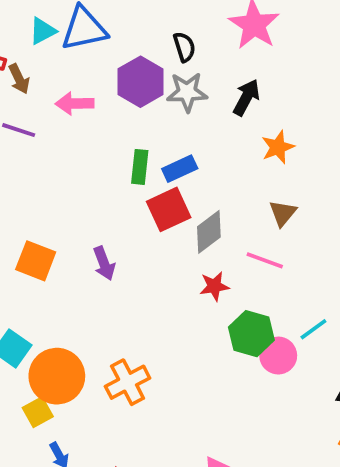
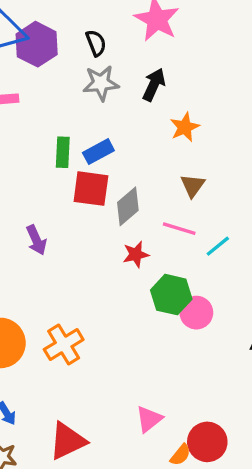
purple hexagon: (141, 82) -> (37, 44), moved
red square: (169, 209) -> (91, 189), turned 36
cyan line: (313, 329) -> (218, 246), moved

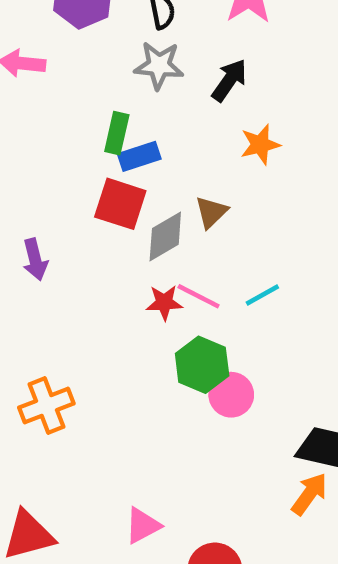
green rectangle: (63, 152) -> (117, 133), moved
brown triangle: (193, 186) -> (211, 212), moved
pink line: (179, 229) -> (199, 296), moved
cyan line: (218, 246) -> (262, 295), moved

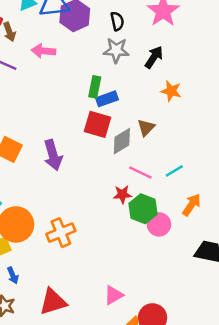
orange star: (260, 145) -> (171, 91), turned 30
purple arrow: (35, 259) -> (53, 155), size x1.4
red star: (164, 303) -> (122, 194), moved
orange arrow: (309, 494) -> (192, 205), moved

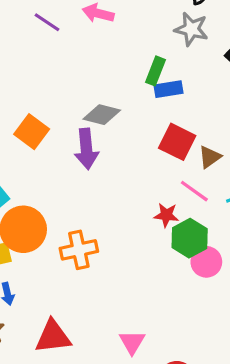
red square: (97, 124) -> (177, 142), moved
brown triangle: (146, 128) -> (210, 157), moved
gray diamond: (122, 141) -> (102, 115), moved, turned 36
pink triangle: (114, 295) -> (132, 342), turned -40

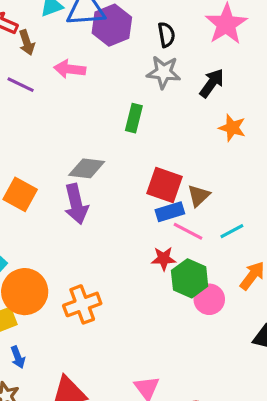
blue rectangle: (168, 89) -> (170, 212), moved

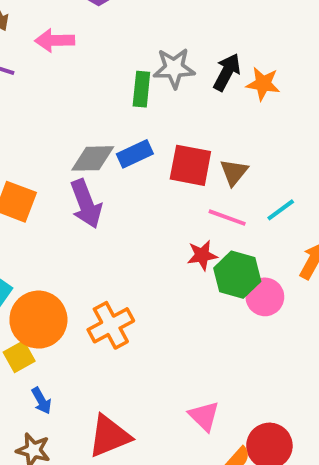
gray star: (164, 72) -> (174, 68), moved
black arrow: (212, 83) -> (227, 72), moved
blue rectangle: (170, 212) -> (135, 154), moved

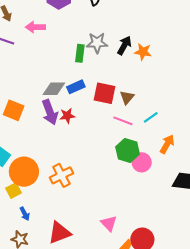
red star: (202, 255) -> (67, 116), moved

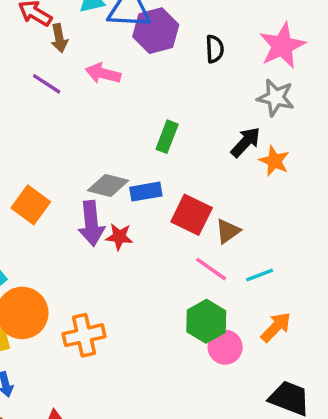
gray star: (97, 43) -> (276, 98), moved

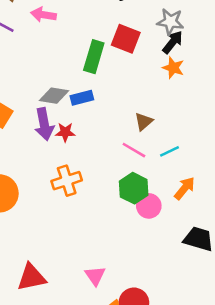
green rectangle: (167, 137) -> (94, 57), size x1.4
black arrow: (246, 142) -> (173, 42), moved
red square: (192, 215) -> (126, 39), moved
orange cross: (84, 335) -> (67, 181), moved

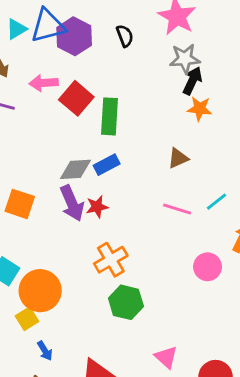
red square: (126, 39) -> (76, 98), moved, turned 32
brown triangle: (144, 121) -> (178, 158), moved, turned 30
green hexagon: (134, 188) -> (126, 302), moved

